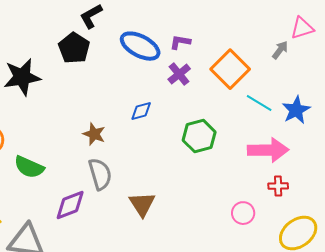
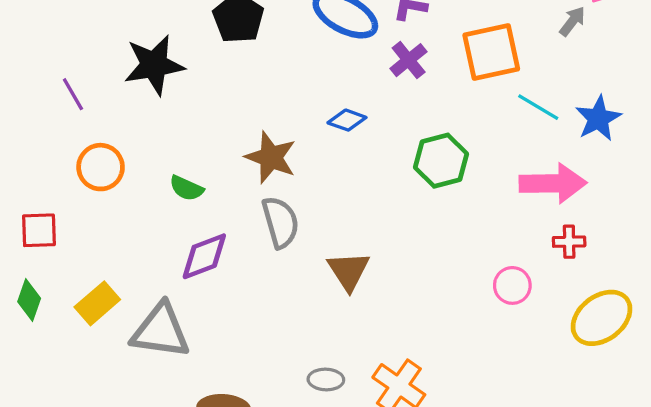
orange square: (230, 69) -> (491, 52), turned 33
blue diamond: (141, 111) -> (347, 120), turned 35
brown star: (94, 134) -> (271, 157), size x1.4
green semicircle: (29, 167) -> (186, 188), moved, size x0.7
purple diamond: (70, 205) -> (204, 256), moved

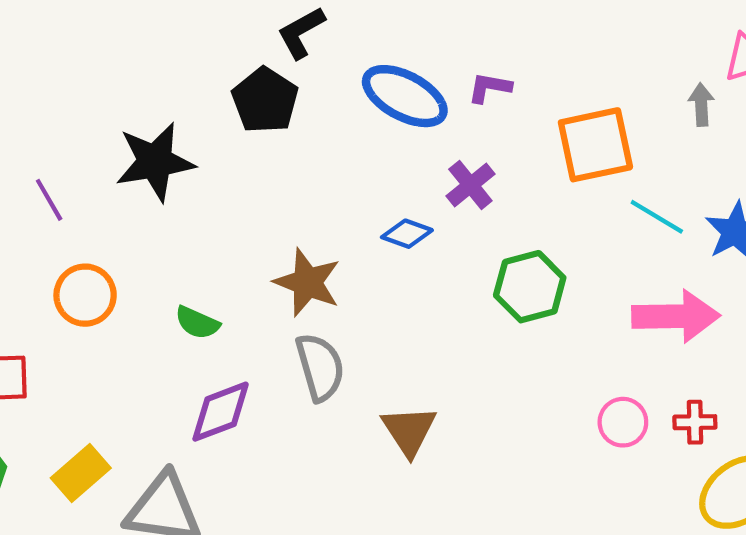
gray arrow: (572, 21) -> (701, 105), turned -40
purple cross: (409, 60) -> (470, 185), moved
red cross: (569, 242) -> (695, 422), moved
pink circle: (512, 285) -> (623, 422), moved

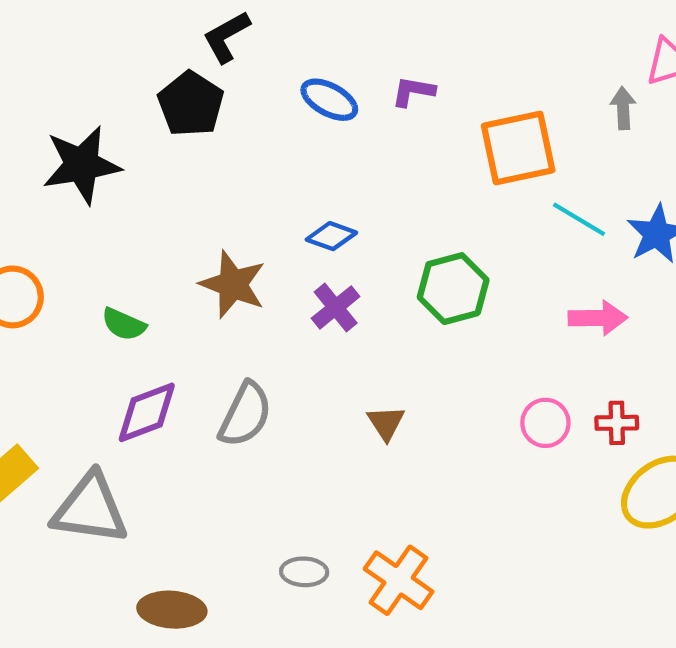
blue ellipse: (405, 96) -> (329, 100), size x0.7
purple cross: (470, 185) -> (336, 307), moved
pink arrow: (676, 316) -> (598, 318), size x0.7
gray semicircle: (320, 367) -> (245, 414), moved, turned 42
brown triangle: (409, 431) -> (386, 423), moved, size x0.7

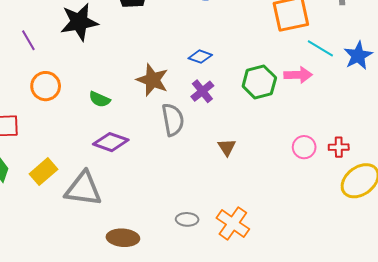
pink arrow: (598, 318) -> (298, 75), moved
purple diamond: (147, 412) -> (111, 142), turned 40
gray semicircle: (245, 414) -> (173, 120), moved, turned -36

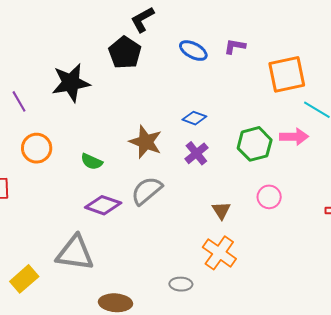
gray semicircle: (173, 120) -> (147, 191), moved, turned -120
pink circle: (304, 147) -> (269, 197), moved
yellow rectangle: (44, 172) -> (24, 279), moved
orange cross: (233, 223) -> (219, 253), moved

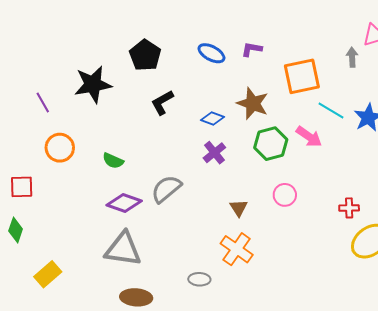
black L-shape: (142, 19) -> (162, 102), moved
pink arrow: (294, 137) -> (309, 137), turned 36
brown star: (146, 142) -> (253, 103), moved
gray triangle: (75, 253) -> (123, 249), moved

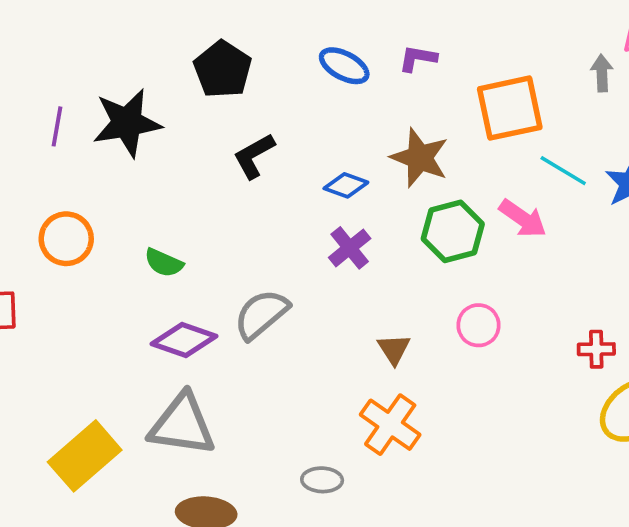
purple line: (43, 102) -> (57, 126), moved, turned 40
yellow rectangle: (48, 274) -> (85, 456), moved, size x1.4

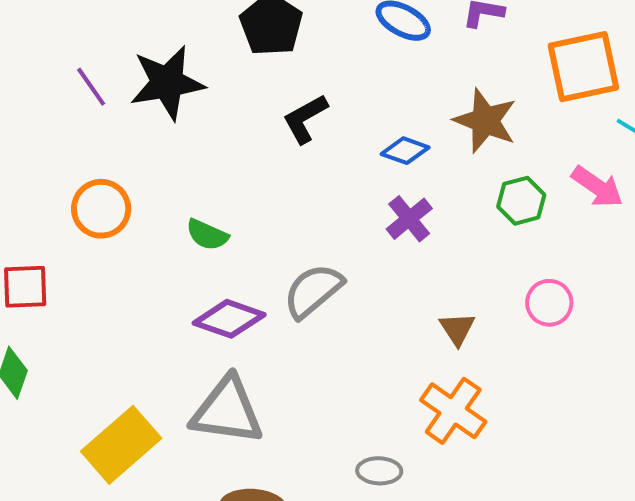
purple line: (57, 126) -> (91, 87), turned -45
green hexagon: (453, 231) -> (521, 201), size x0.7

